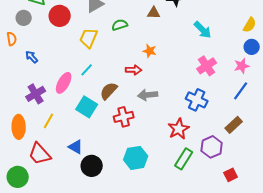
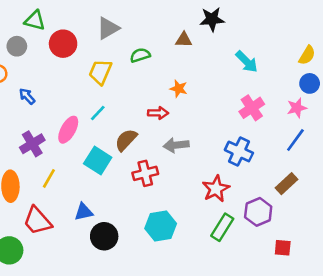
blue triangle: (76, 147) -> (84, 212), turned -42
red square: (231, 175) -> (283, 248), turned 32

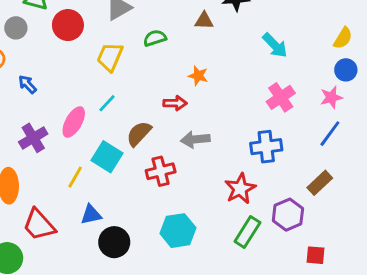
blue cross: (239, 152) -> (266, 147), turned -32
yellow line: (49, 178) -> (75, 177), moved

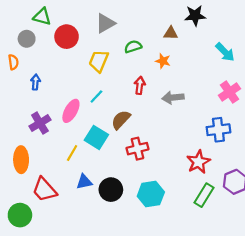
orange star: (198, 76) -> (163, 61), moved
blue arrow: (27, 84) -> (35, 82), turned 48
red arrow: (175, 103) -> (140, 85), moved, turned -84
gray arrow: (195, 139) -> (173, 98), moved
black circle: (114, 242) -> (111, 190), moved

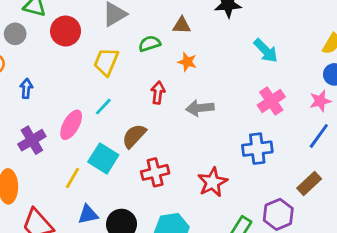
brown triangle: (171, 33) -> (182, 25), moved
red star: (198, 162) -> (212, 182), moved

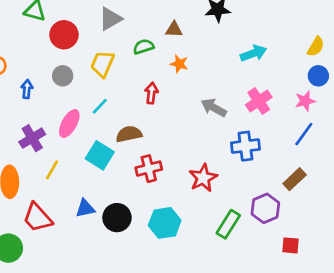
gray circle: (15, 34) -> (63, 76), moved
cyan arrow: (266, 51) -> (253, 53), turned -65
gray arrow: (200, 108) -> (214, 108), moved, turned 35
brown semicircle: (134, 136) -> (129, 134), turned 35
yellow line: (73, 178) -> (52, 170), moved

